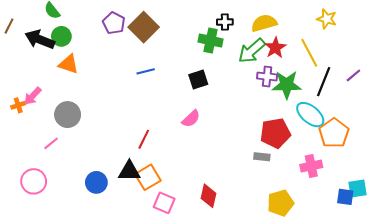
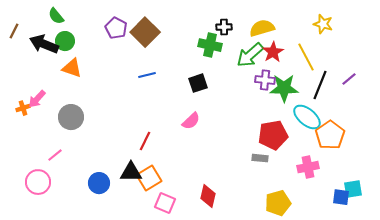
pink line: (51, 143) -> (55, 155), moved

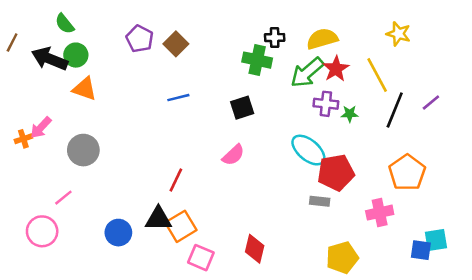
brown square: (145, 32) -> (176, 44), size x0.7
green star: (284, 88) -> (350, 114), size x0.5
cyan ellipse: (307, 117) -> (308, 150), moved

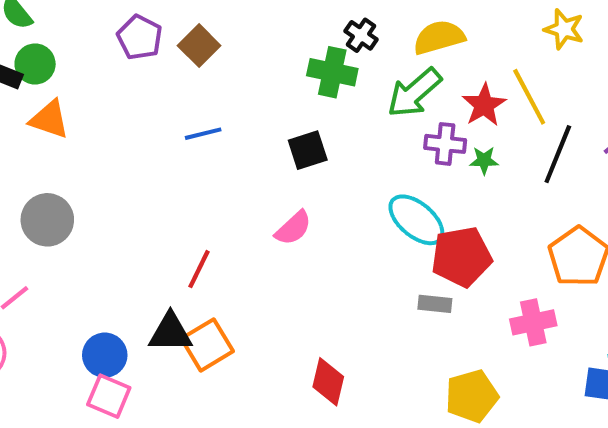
black cross: (275, 38) -> (361, 35), turned 36
red star: (336, 69) -> (484, 105), moved
pink square: (201, 258) -> (109, 396), moved

